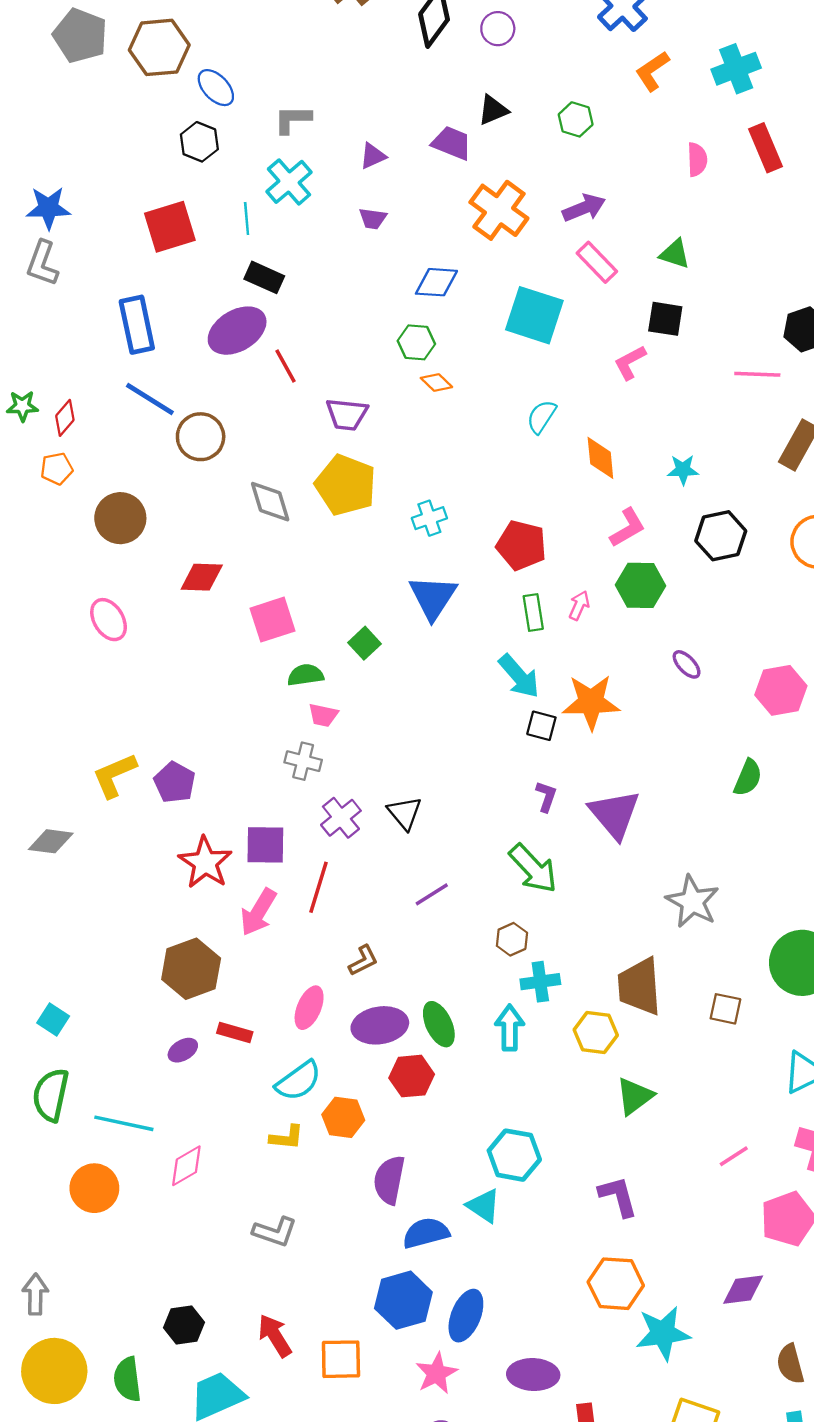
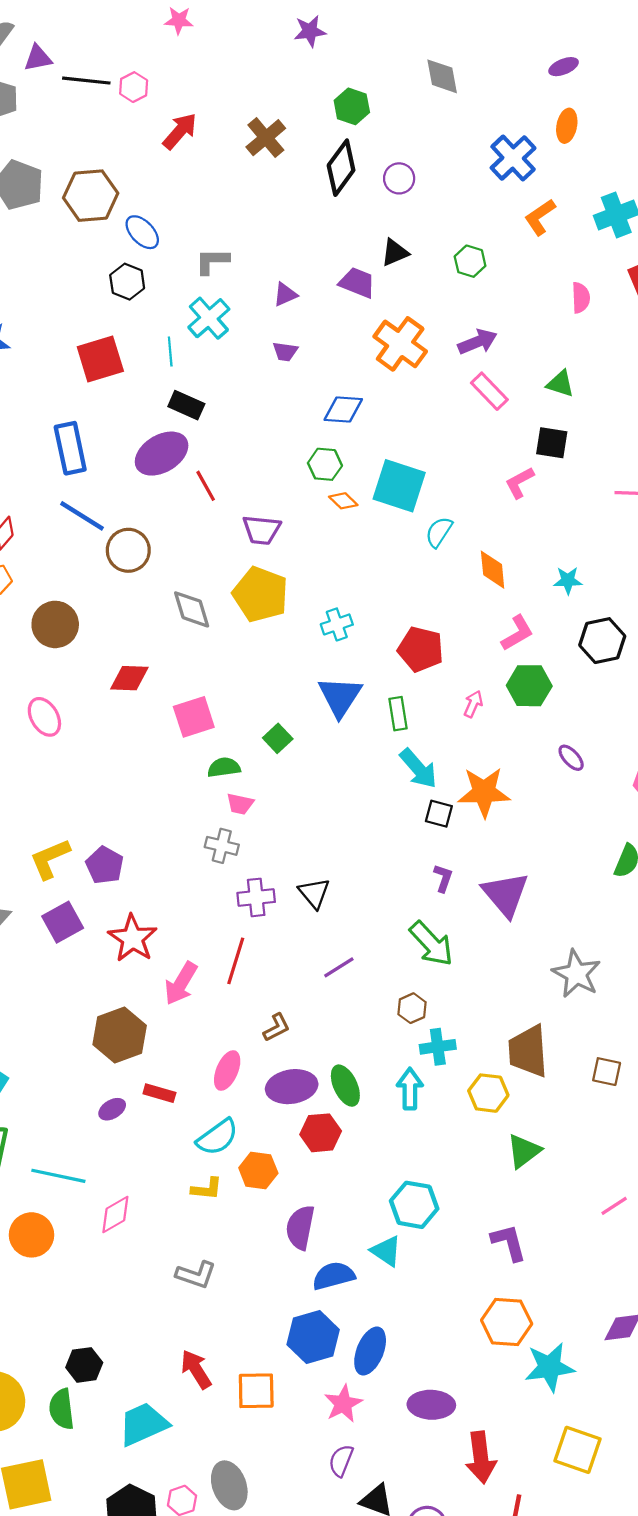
cyan square: (534, 315) -> (399, 486), moved
green rectangle: (533, 613) -> (398, 714), moved
purple cross: (341, 818) -> (256, 897), turned 33
purple square: (265, 845) -> (63, 922), moved, turned -30
black hexagon: (184, 1325) -> (84, 1365), moved

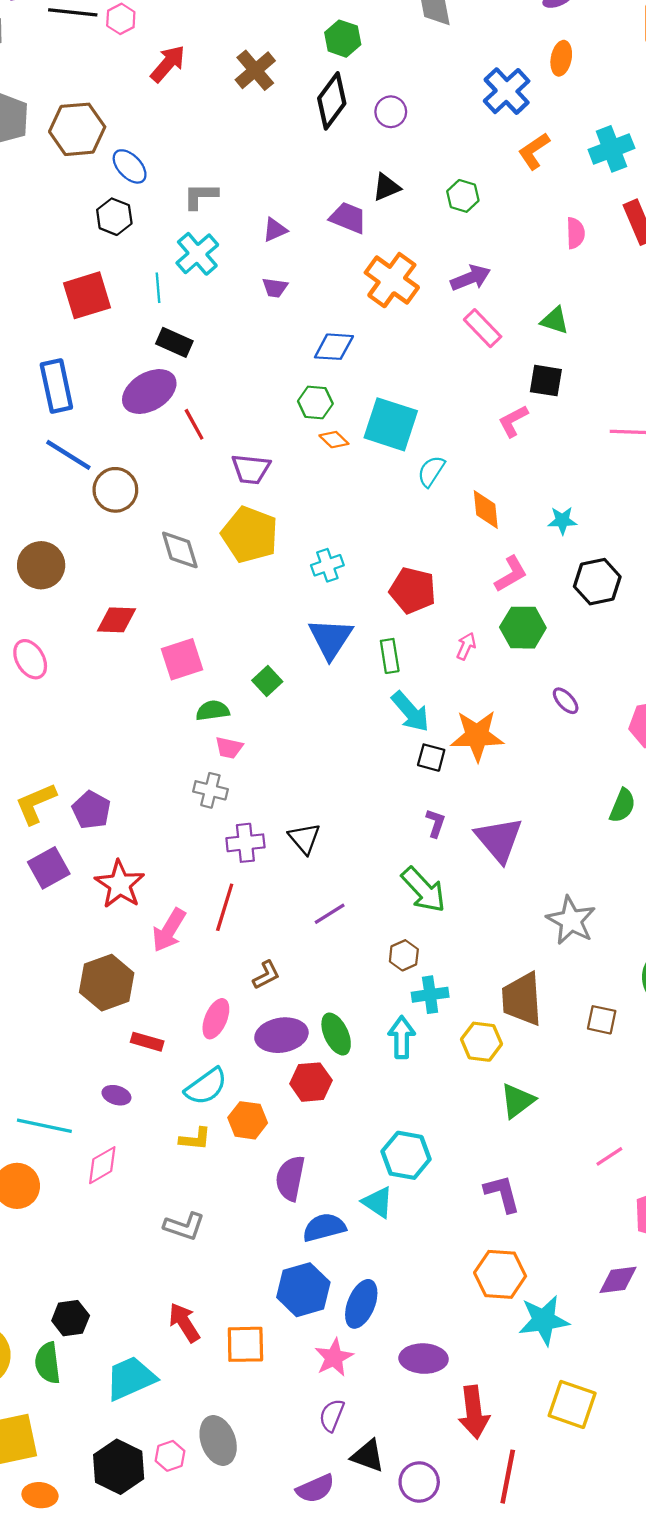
purple ellipse: (112, 1109) -> (116, 1095), moved, turned 48

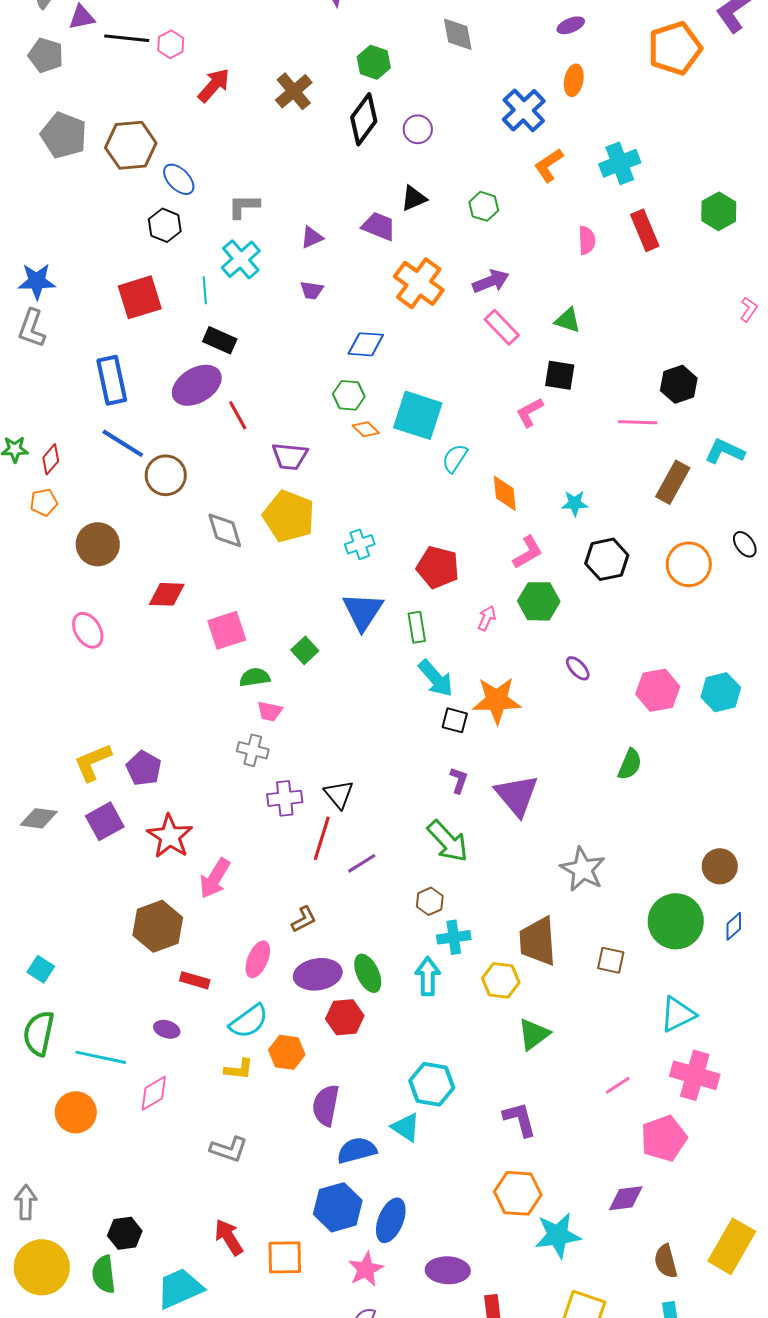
red line: (225, 907) -> (322, 838), moved

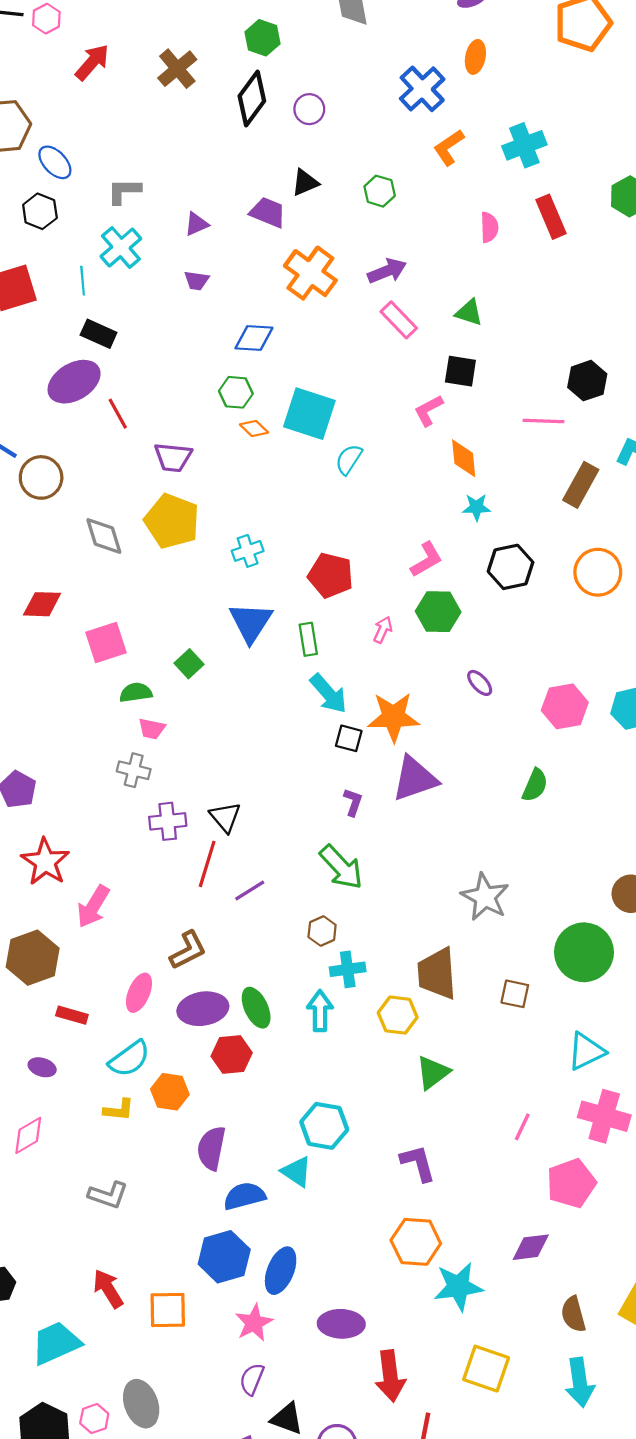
orange diamond: (505, 493) -> (464, 458), moved
purple triangle: (517, 795) -> (415, 779), moved, turned 51
brown L-shape: (304, 919) -> (188, 950), size x1.4
pink line: (618, 1085) -> (522, 1127), turned -32

